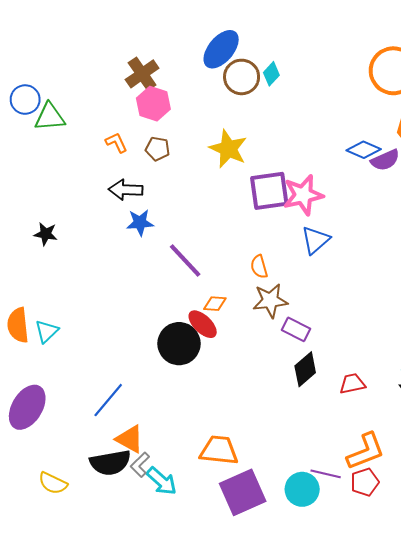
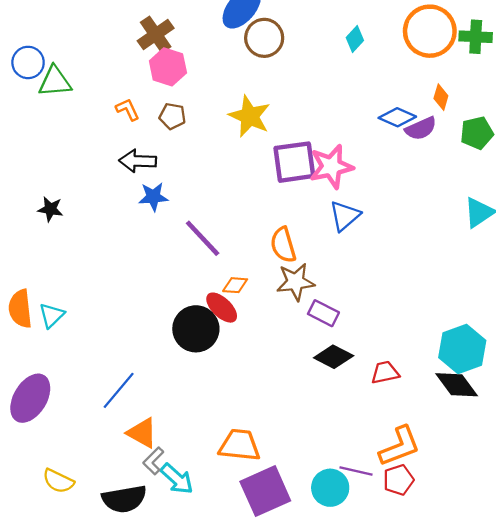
cyan diamond: (271, 74) -> (355, 39), moved
orange semicircle: (259, 267) -> (283, 245), size x1.4
black diamond: (305, 369) -> (334, 357), turned 68
black semicircle: (110, 463) -> (124, 499), moved

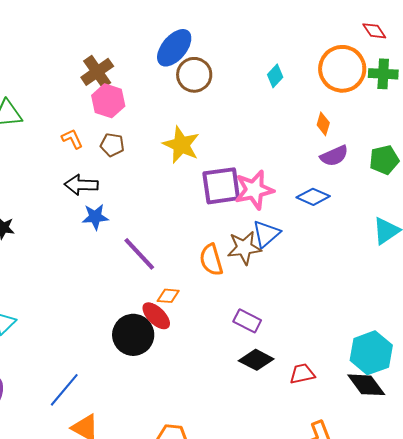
orange diamond: (441, 97) -> (323, 124), moved
blue diamond: (397, 117) -> (313, 197), moved
brown star: (295, 282) -> (244, 248), moved

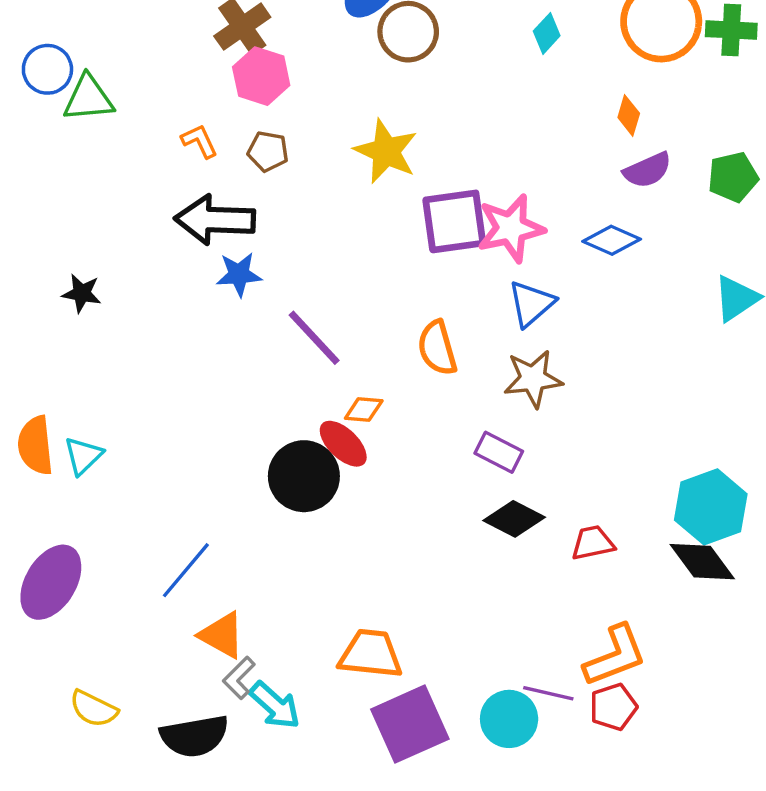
black arrow: (81, 185) -> (215, 220), size x1.4
brown star: (244, 248) -> (533, 379), moved

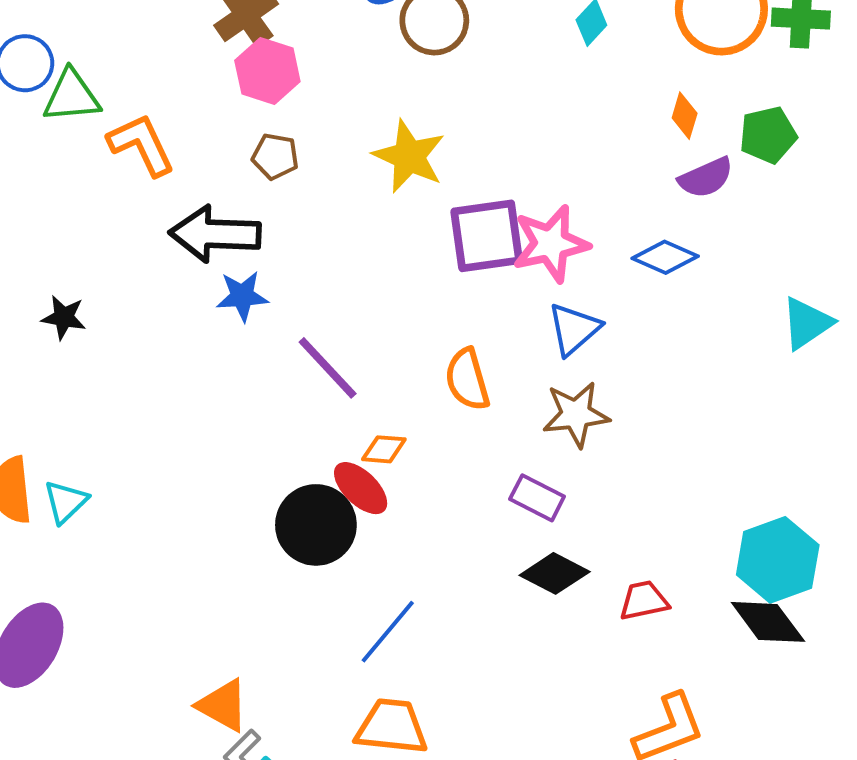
orange L-shape: (200, 141) -> (141, 145), moved, size x1.6
green pentagon: (733, 177) -> (768, 135), moved
blue line: (186, 570) -> (388, 632), moved

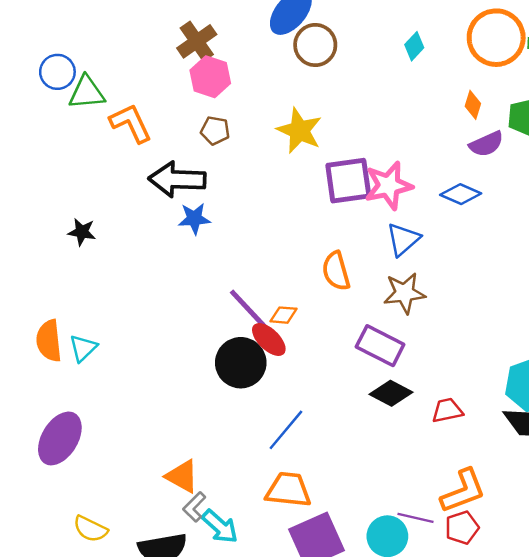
purple line: (328, 368) -> (248, 309), moved
purple rectangle: (537, 498) -> (380, 346), size x1.4

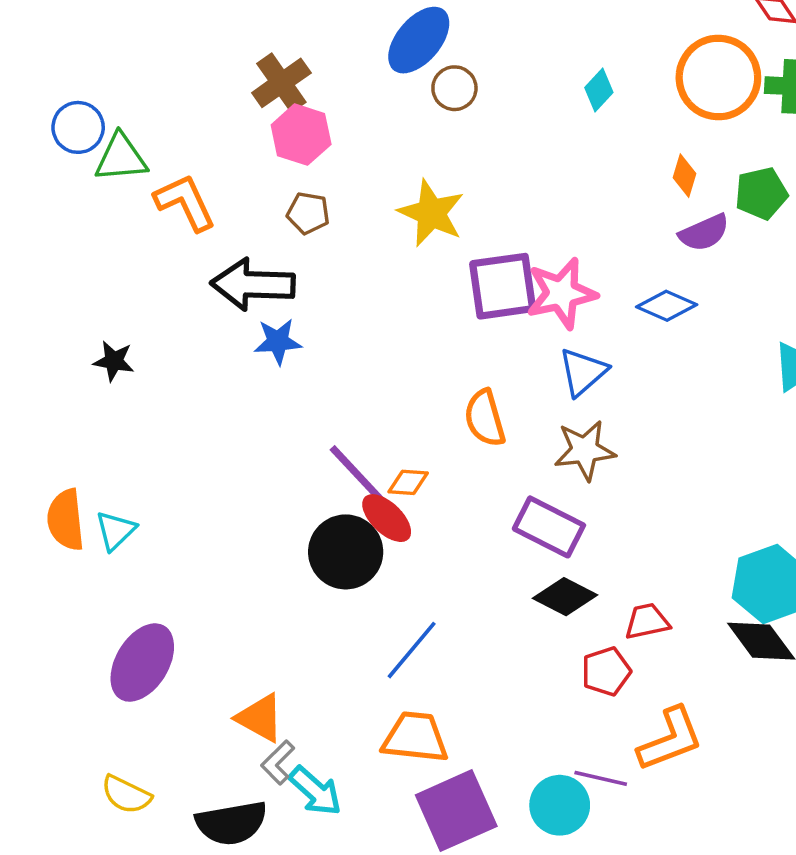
brown circle: (315, 45) -> (454, 88), size x0.7
purple ellipse: (60, 438) -> (142, 663), moved
red pentagon: (462, 528) -> (606, 671), moved

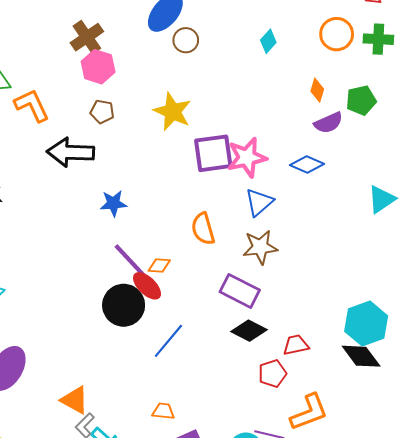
orange circle: (718, 78) -> (337, 34), size x0.7
blue star: (278, 341) -> (113, 203), moved
blue line: (412, 650) -> (168, 341), moved
orange trapezoid: (415, 737) -> (163, 411), size x0.6

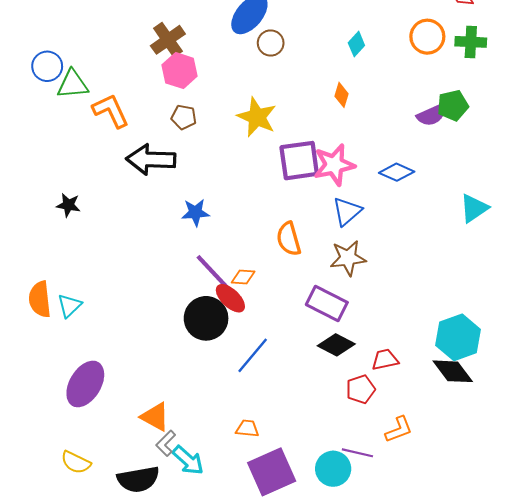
orange diamond: (317, 90) -> (342, 95), moved
purple semicircle: (328, 123) -> (432, 115), moved
orange L-shape: (309, 412) -> (399, 430), size x0.7

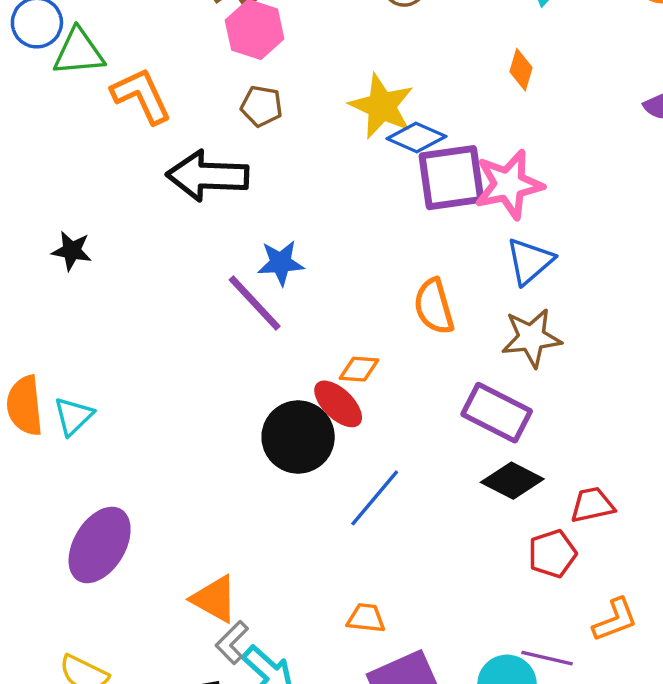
blue diamond: (397, 172) -> (416, 138), moved
purple line: (212, 272) -> (255, 303), moved

